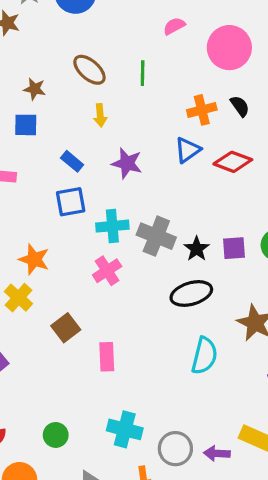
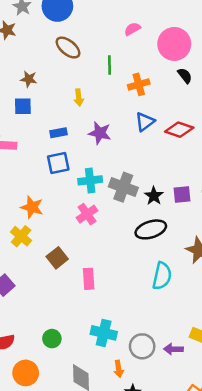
brown ellipse: (89, 70) -> (68, 48), moved
black semicircle: (240, 106) -> (185, 76), moved
orange cross: (202, 110) -> (139, 84), moved
blue rectangle: (72, 161) -> (58, 133), turned -49

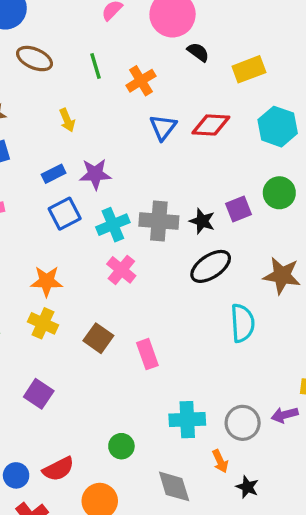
purple star: (100, 133) -> (95, 174), moved

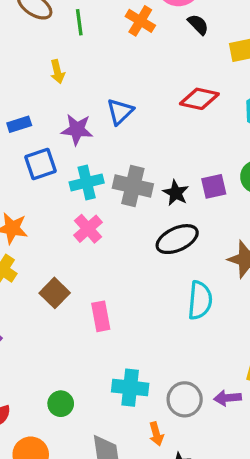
green line: (95, 66) -> (79, 22), moved
orange cross: (141, 81) -> (140, 21), moved, turned -36
blue triangle: (163, 127) -> (120, 112), moved
blue rectangle: (54, 174) -> (19, 124), moved

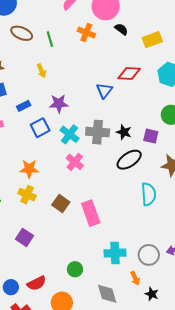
blue triangle: (120, 112) -> (104, 91), moved
cyan cross: (87, 182) -> (70, 134), turned -30
purple square: (214, 186) -> (151, 136), moved, turned 35
pink rectangle: (101, 316) -> (91, 213), size x1.4

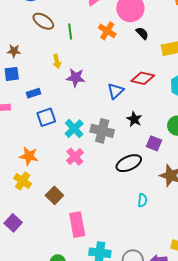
purple star: (59, 104) -> (76, 78), moved
black star: (124, 132) -> (134, 119), moved
cyan semicircle: (149, 194) -> (142, 200), size x0.6
pink rectangle: (91, 213) -> (77, 225), moved

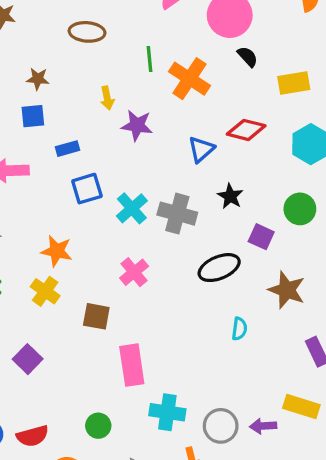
brown ellipse: (43, 21) -> (87, 32), turned -30
green line: (70, 31) -> (150, 59), moved
orange cross: (107, 31) -> (190, 79), moved, size x1.4
pink cross: (75, 157) -> (134, 272), moved
brown square: (54, 195) -> (96, 316), turned -36

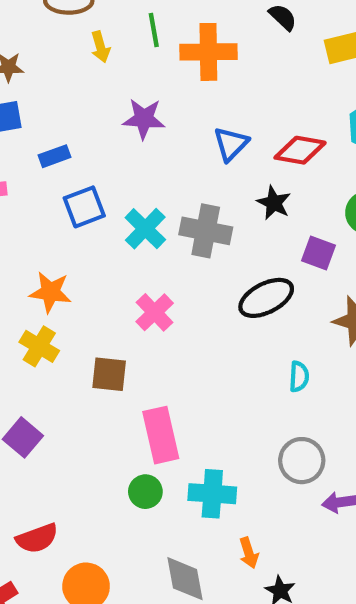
orange cross: (190, 79) -> (208, 52), turned -30
yellow arrow: (107, 98) -> (100, 47), moved
red diamond: (246, 130) -> (300, 150), moved
green circle: (98, 426) -> (145, 492), moved
gray circle: (221, 426) -> (302, 461), moved

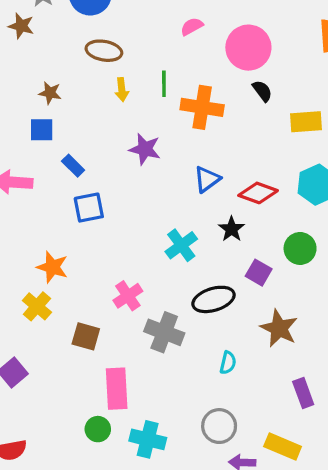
blue rectangle: (55, 156) -> (73, 166), turned 55
cyan cross: (145, 229) -> (181, 245), moved
gray cross: (206, 231) -> (164, 332), moved

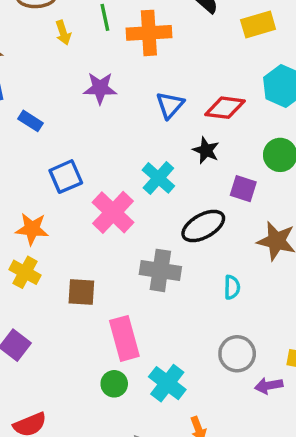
blue square: (89, 208) -> (66, 177), moved
pink cross: (128, 296) -> (113, 212), moved, size x1.4
cyan cross: (148, 439) -> (167, 383), turned 36

